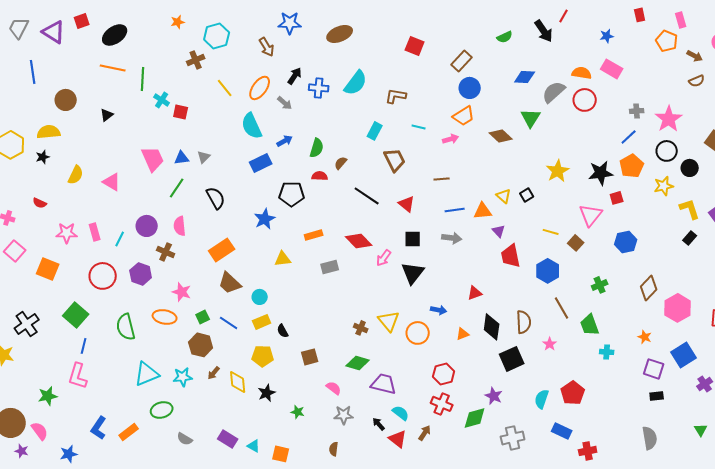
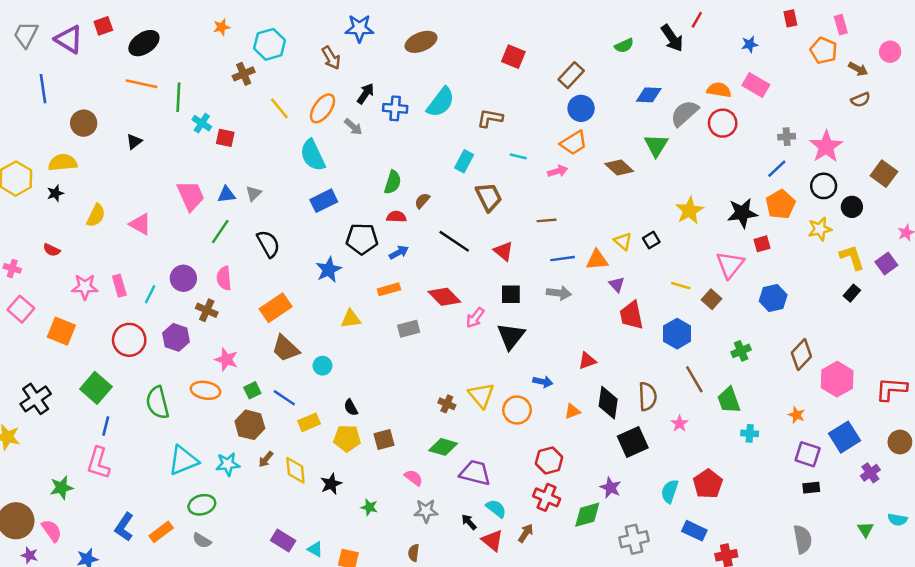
blue arrow: (285, 141) -> (399, 252), moved
yellow rectangle: (262, 322) -> (309, 422), moved
yellow pentagon: (263, 356) -> (347, 438), moved
gray semicircle: (185, 439) -> (202, 541), moved

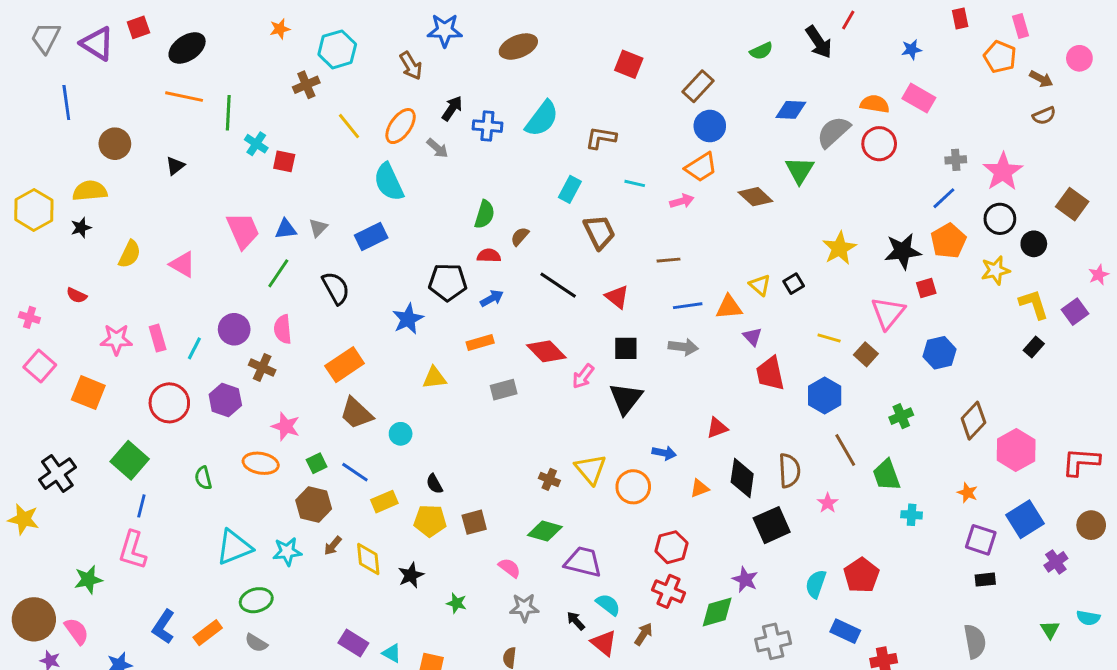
blue rectangle: (324, 201) -> (371, 236), moved
green semicircle: (158, 403) -> (203, 478), size x0.6

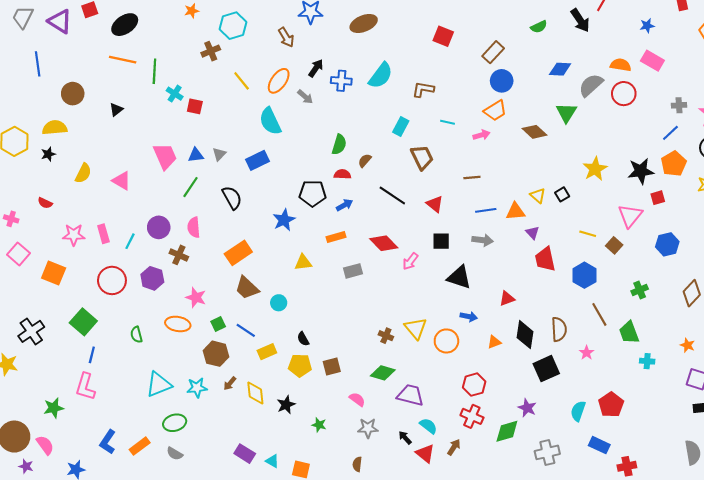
black triangle: (626, 398) -> (459, 277), moved, turned -50

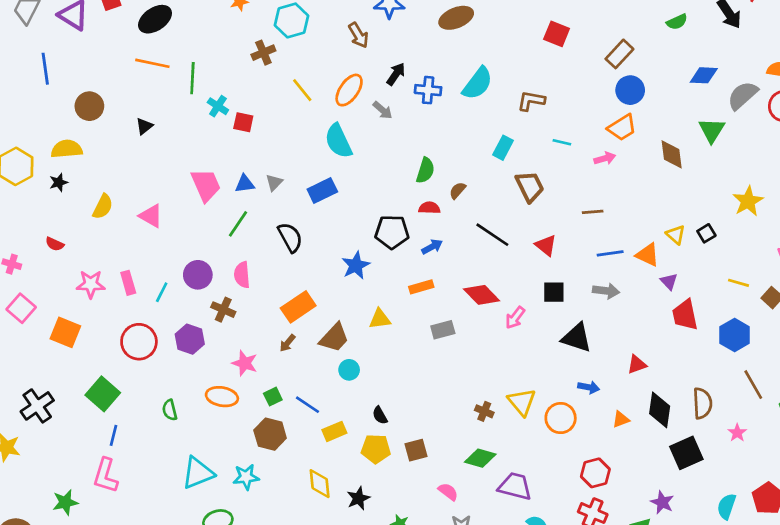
brown diamond: (535, 132) -> (672, 154), turned 40
orange triangle: (515, 211) -> (648, 255), turned 30
brown trapezoid: (247, 288) -> (334, 338), moved, turned -90
brown arrow: (230, 383) -> (287, 343), moved

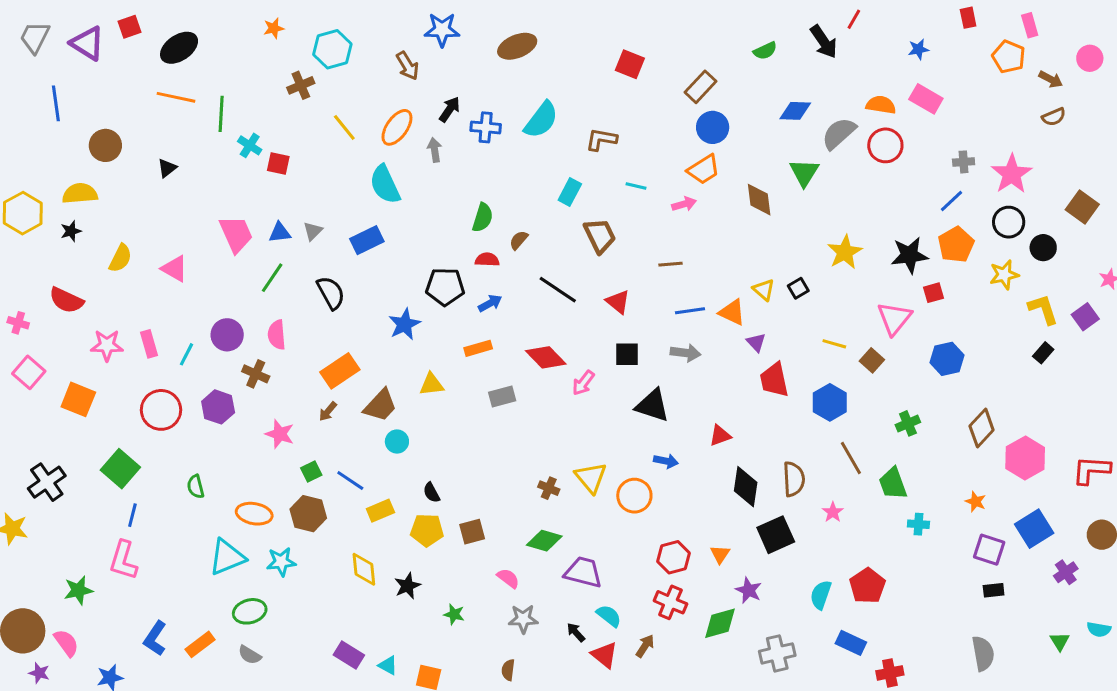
gray arrow: (383, 110) -> (435, 150), turned -140
red semicircle: (55, 244) -> (66, 300), size x1.6
orange ellipse: (222, 397) -> (254, 514), moved
orange triangle: (621, 419) -> (720, 554), moved, turned -36

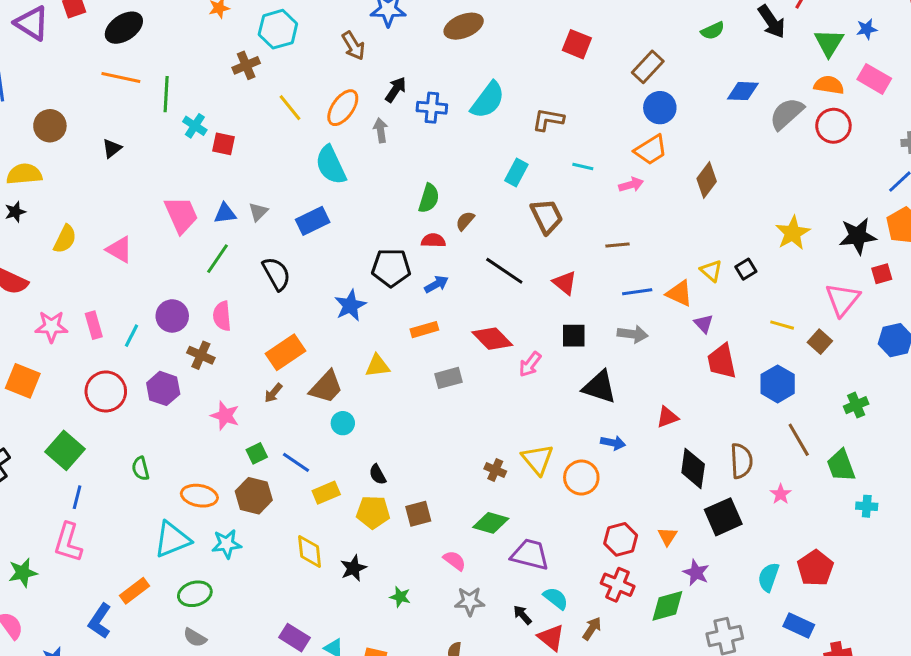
green triangle: (804, 172) -> (829, 43), moved
brown diamond: (759, 200) -> (707, 180), turned 44
orange rectangle: (200, 644) -> (134, 591), moved

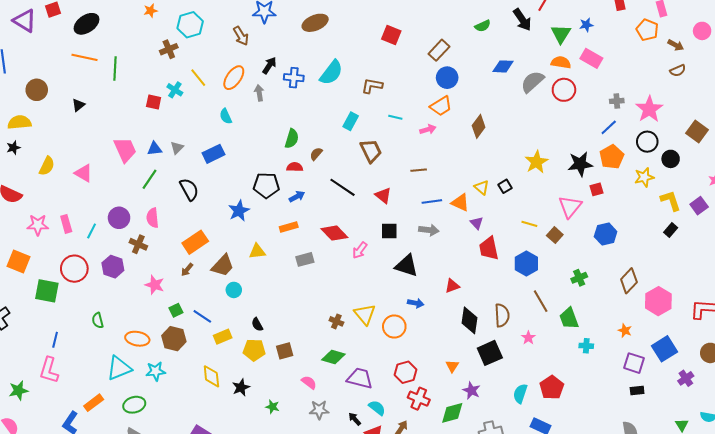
cyan cross: (195, 126) -> (175, 90), moved
cyan semicircle: (331, 165) -> (226, 116), size x0.6
green square: (65, 450) -> (47, 291), moved, turned -30
red hexagon: (621, 539) -> (405, 372), moved

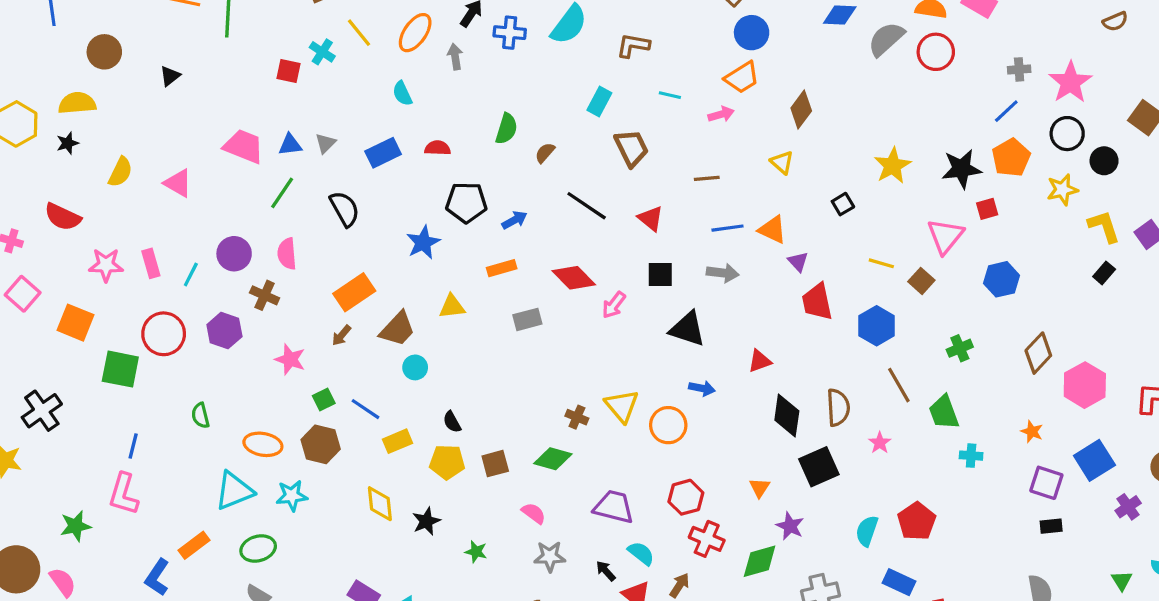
pink trapezoid: (125, 150) -> (244, 146), turned -44
red semicircle: (295, 167) -> (438, 148), moved
yellow triangle: (482, 187) -> (782, 162), moved
green diamond: (333, 357) -> (553, 459), moved

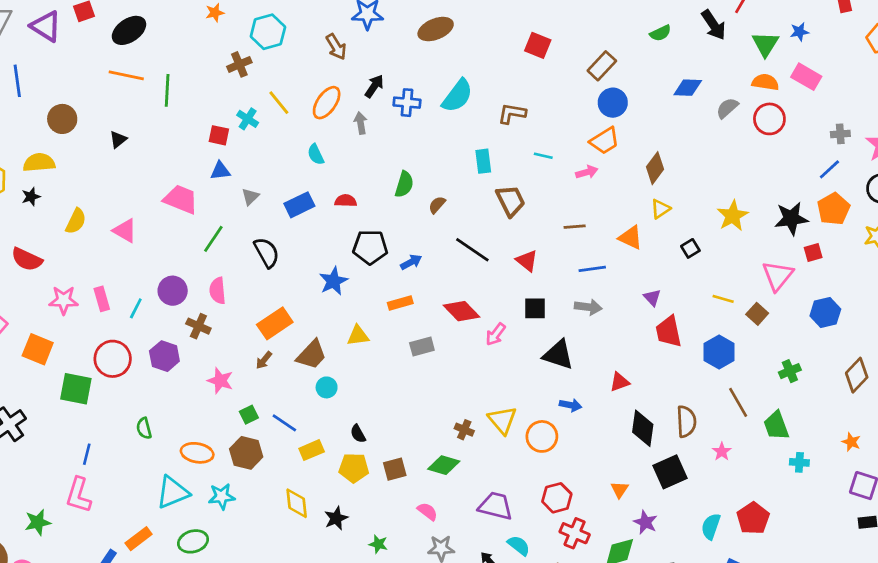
gray semicircle: (886, 39) -> (727, 108), size x0.7
cyan rectangle: (599, 102) -> (483, 161), turned -35
blue triangle: (290, 145) -> (220, 171), moved
yellow triangle: (782, 162) -> (660, 209), moved, turned 45
orange triangle: (772, 230) -> (630, 238), moved

